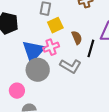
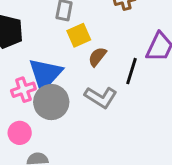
brown semicircle: (77, 38) -> (97, 57), moved, turned -120
pink cross: (51, 47) -> (23, 90), moved

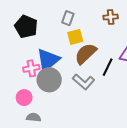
brown semicircle: (97, 57) -> (86, 54), size x1.6

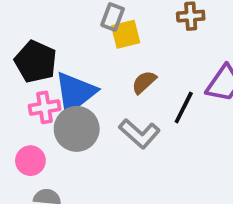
black pentagon: (26, 27) -> (36, 62), moved
yellow square: (75, 37) -> (126, 34), moved
brown semicircle: (86, 54) -> (144, 82), size x0.6

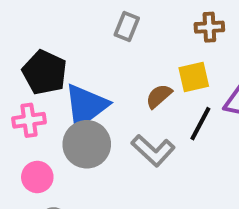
yellow square: (126, 34) -> (194, 77), moved
pink cross: (45, 107) -> (29, 120), moved

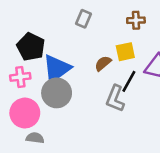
gray L-shape: (153, 150) -> (115, 99), moved, turned 68
pink circle: (37, 177) -> (25, 113), size x1.5

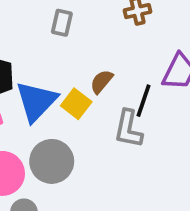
yellow square: (125, 52) -> (76, 104), moved, turned -30
gray circle: (57, 93) -> (52, 161), moved

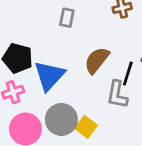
brown semicircle: (102, 82) -> (97, 60), size x1.5
yellow square: (76, 104) -> (86, 127), moved

